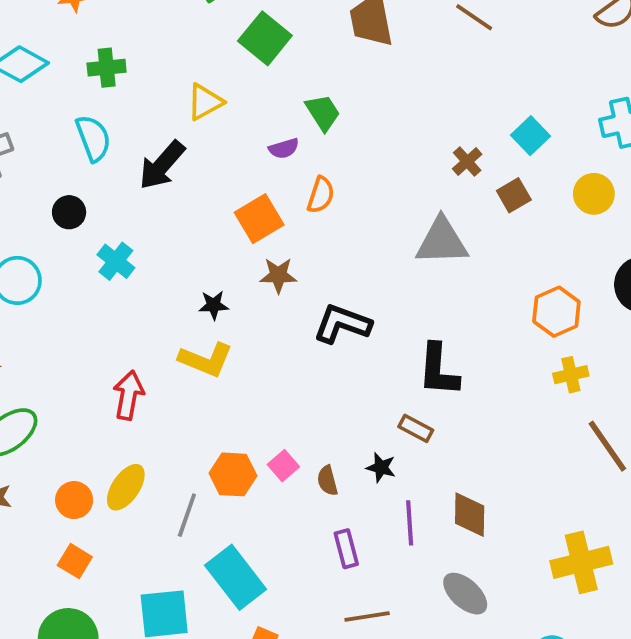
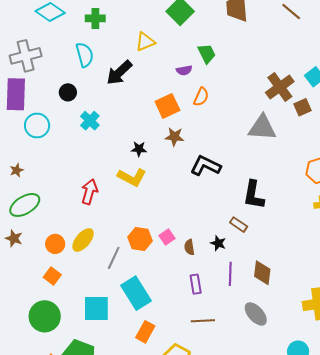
brown cross: (467, 162) -> (280, 87), size x1.8

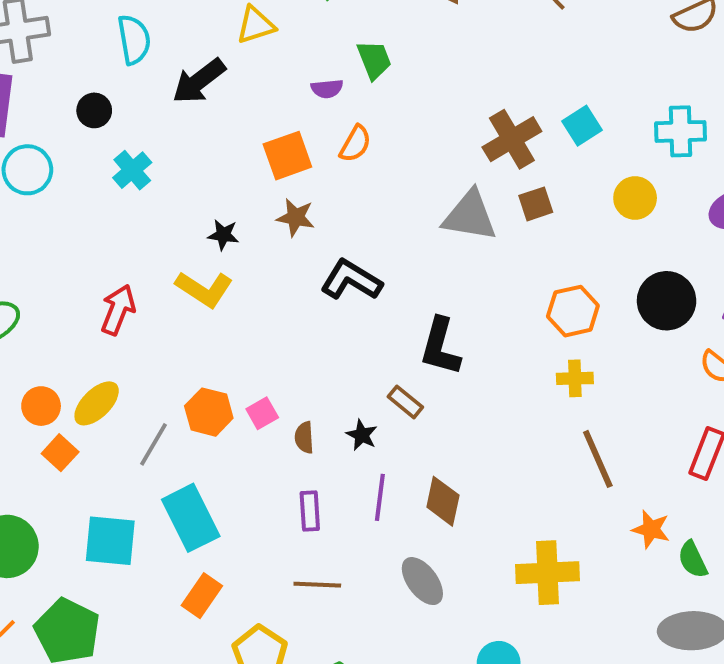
brown square: (303, 107) -> (536, 204), moved
orange square: (52, 276) -> (60, 453), moved

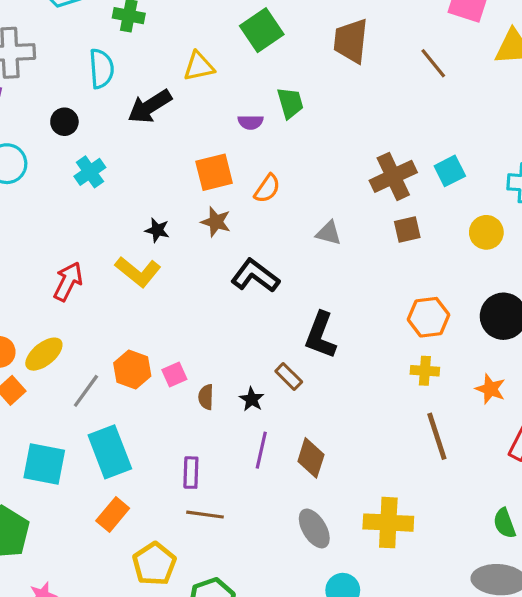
orange semicircle: (355, 144) -> (267, 189), moved
gray triangle: (470, 216) -> (329, 233), moved, size x0.6
purple rectangle: (310, 511) -> (191, 473), moved
orange star: (651, 529) -> (490, 389), moved
gray ellipse: (422, 581) -> (314, 528), moved

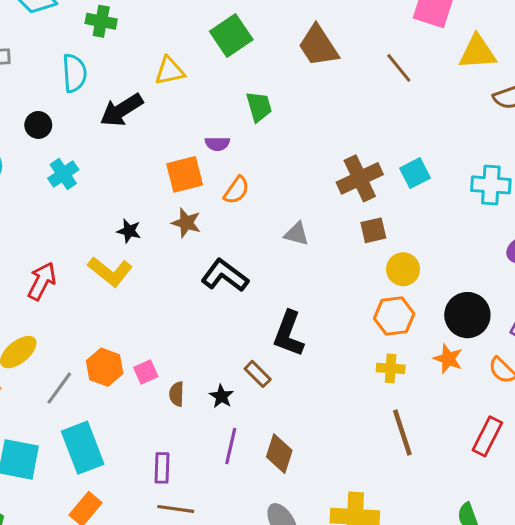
brown trapezoid: (351, 41) -> (318, 46), turned -39
purple semicircle: (251, 122) -> (217, 144), moved
yellow circle: (486, 232) -> (403, 269), moved
orange star: (490, 389) -> (448, 359), moved

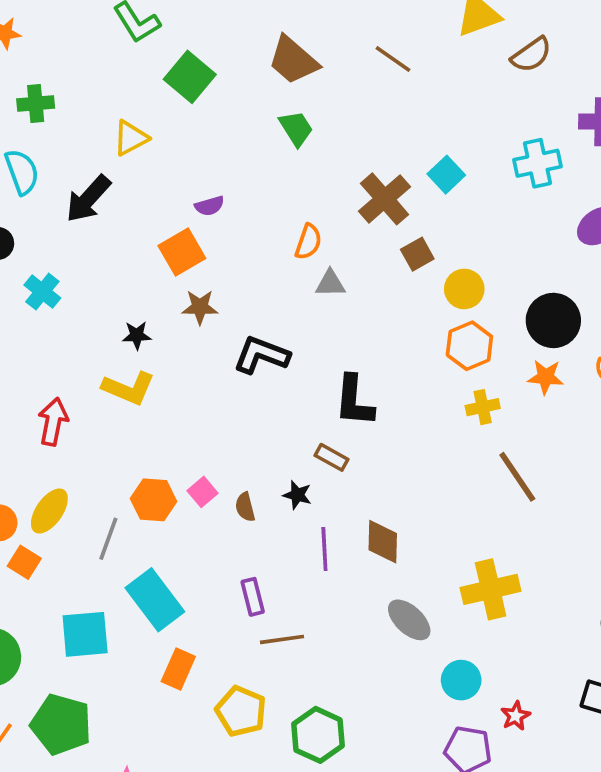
green trapezoid: (259, 107) -> (296, 128), moved
orange semicircle: (237, 190) -> (308, 242), moved

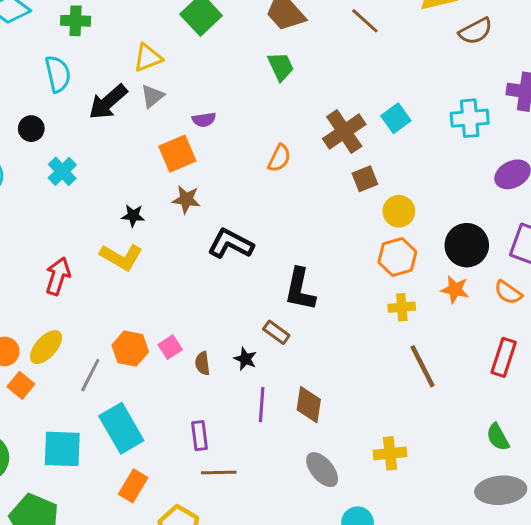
gray triangle: (330, 283) -> (152, 96), moved, turned -45
yellow cross: (491, 589) -> (390, 453), size x0.7

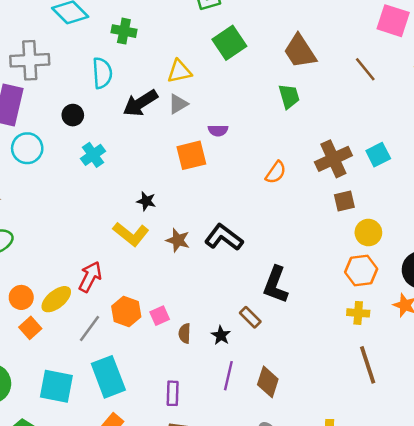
brown star: (186, 199) -> (178, 240), moved
red arrow: (58, 276) -> (90, 277), moved

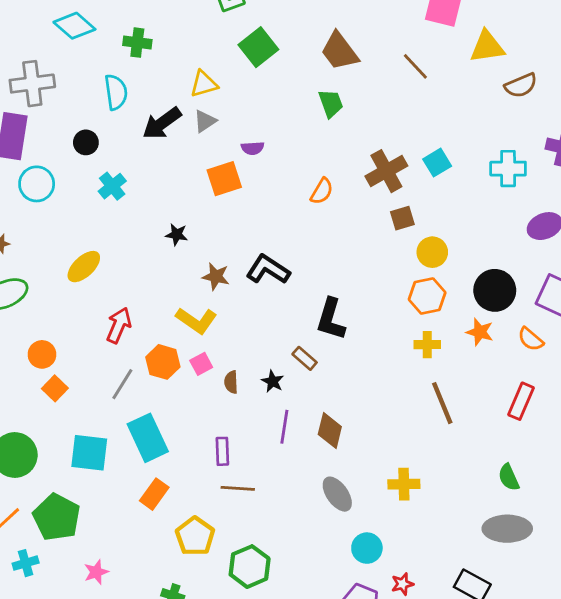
yellow L-shape: (131, 234) -> (196, 321), moved
yellow ellipse: (56, 299) -> (84, 267), moved

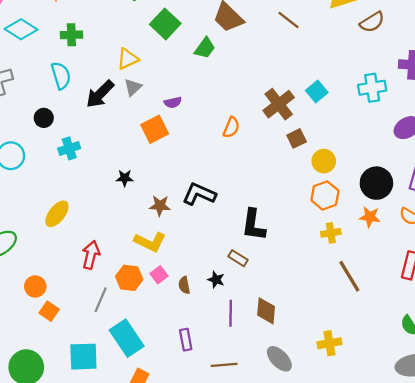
green trapezoid: (331, 103) -> (205, 48), moved, turned 65
cyan cross: (112, 186) -> (69, 148), turned 30
brown line: (238, 488) -> (224, 365), moved

